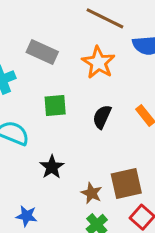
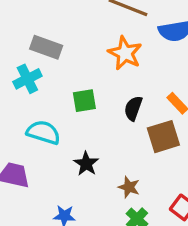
gray rectangle: (42, 52) -> (46, 47), moved
brown square: (126, 183) -> (163, 137), moved

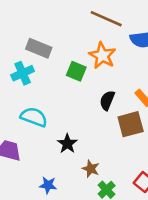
green square: (84, 101) -> (76, 71), moved, turned 30
brown star: (129, 187) -> (91, 169), moved

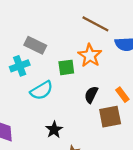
green square: (76, 71) -> (66, 67), turned -35
cyan semicircle: (34, 117) -> (42, 90), moved, turned 125

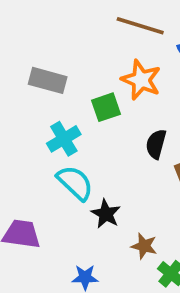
cyan cross: (20, 66) -> (64, 139), moved
cyan semicircle: (42, 90) -> (75, 183), moved, turned -95

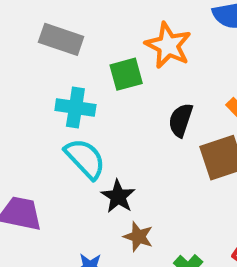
cyan cross: (64, 139) -> (75, 107), turned 36
brown star: (144, 246) -> (138, 237), moved

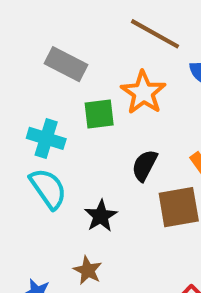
gray rectangle: (61, 39) -> (66, 64), moved
black star: (118, 196) -> (101, 216), moved

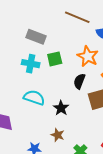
orange star: (143, 93) -> (88, 56), moved
cyan cross: (46, 138) -> (31, 64), moved
cyan semicircle: (48, 189) -> (34, 98), turned -30

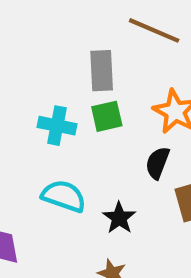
gray rectangle: (36, 37) -> (102, 71), moved, turned 66

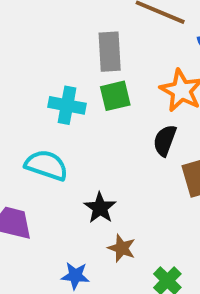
cyan semicircle: (64, 196) -> (46, 165), moved
black star: (119, 218) -> (100, 208), moved

